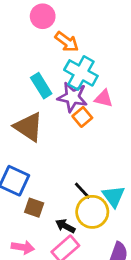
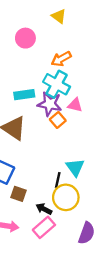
orange arrow: (67, 42) -> (61, 59), moved, turned 114
cyan rectangle: (41, 86) -> (24, 95), turned -66
black line: (82, 191) -> (58, 180), turned 56
cyan triangle: (114, 196) -> (75, 167), moved

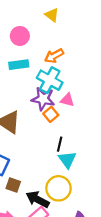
cyan rectangle: (24, 95) -> (19, 65), moved
black line: (58, 180) -> (60, 144), moved
black arrow: (44, 209) -> (38, 199), size x1.5

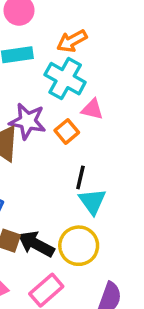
purple star: (43, 99) -> (28, 121), moved
black arrow: (38, 199) -> (36, 244), moved

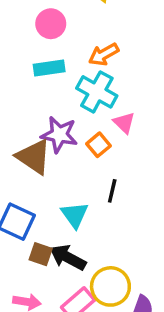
pink triangle: (92, 109) -> (124, 123), turned 30
cyan triangle: (92, 201) -> (75, 215), moved
yellow circle: (79, 246) -> (110, 286), moved

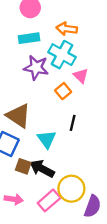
orange arrow: (104, 54) -> (67, 29), turned 36
purple star: (59, 135) -> (36, 68), moved
brown triangle: (34, 157) -> (18, 116), moved

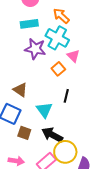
orange arrow: (67, 29) -> (61, 16), turned 36
brown triangle: (18, 116) -> (20, 90), size x0.7
black arrow: (42, 169) -> (52, 135), moved

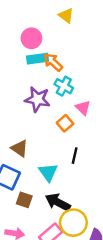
orange arrow: (61, 16) -> (53, 62), moved
cyan rectangle: (29, 24) -> (37, 59), moved
cyan cross: (57, 38) -> (64, 86), size x0.7

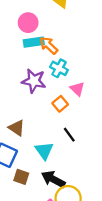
black line: (75, 156) -> (69, 135), turned -49

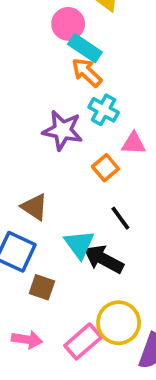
pink circle: (28, 23) -> (68, 24), moved
cyan rectangle: (34, 42) -> (85, 48), moved, turned 42
pink triangle: (77, 89) -> (133, 143), turned -42
black arrow: (53, 179) -> (104, 259), moved

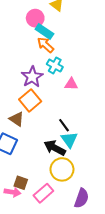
purple star: (62, 130) -> (32, 77), turned 30
orange square: (105, 168) -> (30, 100), moved, size x1.5
cyan triangle: (79, 244) -> (69, 140), moved
brown square: (42, 287) -> (21, 183), moved
yellow circle: (119, 323) -> (62, 169), moved

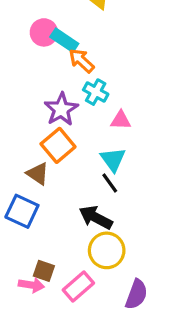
pink circle: (35, 18) -> (44, 32), moved
cyan rectangle: (44, 32) -> (64, 40), moved
cyan triangle: (69, 140) -> (113, 159), moved

